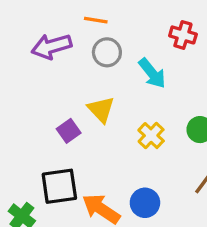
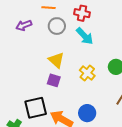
red cross: (183, 35) -> (82, 13), moved
purple arrow: (51, 46) -> (24, 25), size x0.7
purple square: (69, 131) -> (54, 80), moved, turned -32

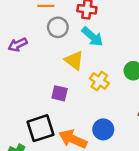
purple arrow: (24, 25) -> (18, 45), moved
yellow triangle: (56, 60) -> (74, 60), moved

